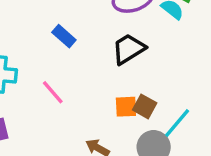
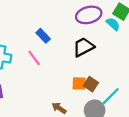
pink line: (53, 92) -> (34, 58), moved

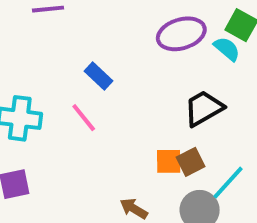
black trapezoid: (83, 47) -> (204, 108), moved
brown square: (91, 84) -> (191, 162), turned 32

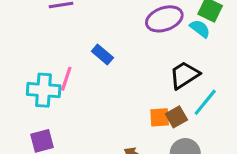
pink line: (84, 118) -> (66, 79), moved, turned 60
cyan line: (228, 183) -> (205, 102), moved

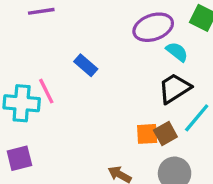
cyan semicircle: (200, 29) -> (177, 52), moved
pink line: (66, 79) -> (46, 91), turned -45

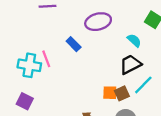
purple ellipse: (153, 27) -> (98, 22), moved
purple square: (19, 158) -> (25, 101), turned 35

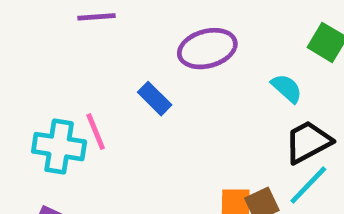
black trapezoid: (130, 64) -> (308, 142), moved

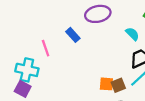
cyan cross: (59, 147) -> (27, 70), moved

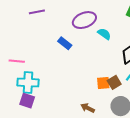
cyan semicircle: (132, 34) -> (104, 34), moved
pink line: (46, 48) -> (17, 61), moved, turned -56

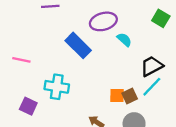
blue rectangle: (65, 43) -> (78, 45), size x1.6
cyan cross: (28, 82) -> (57, 87), moved

